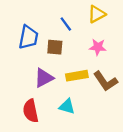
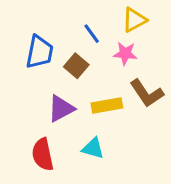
brown square: (55, 47) -> (76, 66), turned 35
pink star: (98, 47) -> (125, 54), moved
brown L-shape: (105, 81) -> (147, 93), moved

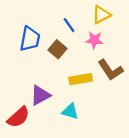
purple triangle: (61, 109) -> (40, 95), moved
red semicircle: (43, 154) -> (18, 117), moved, turned -120

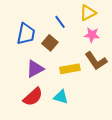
pink star: (94, 40) -> (92, 35), moved
purple triangle: (40, 95) -> (35, 69), moved
red semicircle: (18, 117) -> (33, 97), moved

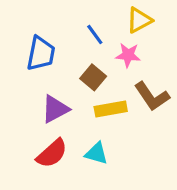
pink star: (92, 35) -> (128, 55), moved
brown square: (50, 43) -> (93, 77), moved

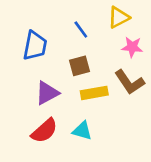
pink star: (128, 55) -> (132, 47), moved
brown square: (93, 77) -> (79, 66), turned 35

